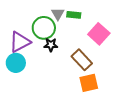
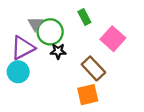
gray triangle: (58, 14) -> (35, 24), moved
green rectangle: (74, 15) -> (84, 17), turned 56
orange square: (89, 83) -> (88, 95), moved

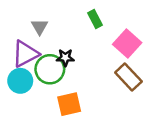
green circle: (50, 32) -> (50, 69), moved
brown rectangle: (93, 68) -> (128, 77), moved
orange square: (88, 95) -> (69, 104), moved

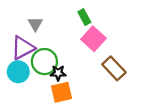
pink square: (127, 43) -> (93, 39), moved
black star: (65, 58) -> (58, 73), moved

